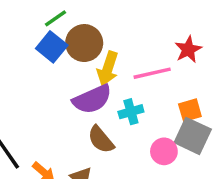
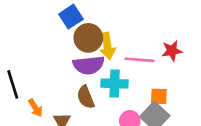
brown circle: (84, 43) -> (88, 38), moved
yellow arrow: (108, 69) -> (108, 46), turned -45
cyan cross: (131, 112) -> (115, 84), size x1.4

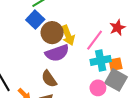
pink line: (139, 60) -> (95, 40), turned -45
cyan cross: (115, 84) -> (101, 60), moved
brown semicircle: (86, 97) -> (49, 79), moved

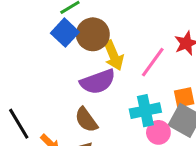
brown circle: (52, 33) -> (93, 34), moved
cyan cross: (101, 60) -> (145, 111), moved

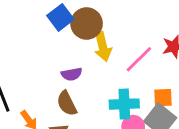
purple semicircle: (98, 82) -> (72, 74), moved, size x0.6

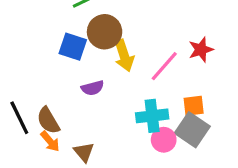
blue square: (60, 17) -> (73, 47), moved, turned -30
brown semicircle: (67, 103) -> (48, 121), moved

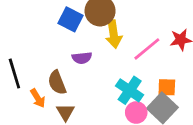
cyan cross: (152, 116) -> (130, 90), turned 32
brown semicircle: (48, 121) -> (57, 83), moved

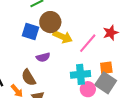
yellow arrow: (114, 34) -> (63, 37), turned -48
cyan cross: (130, 90) -> (80, 74), turned -30

